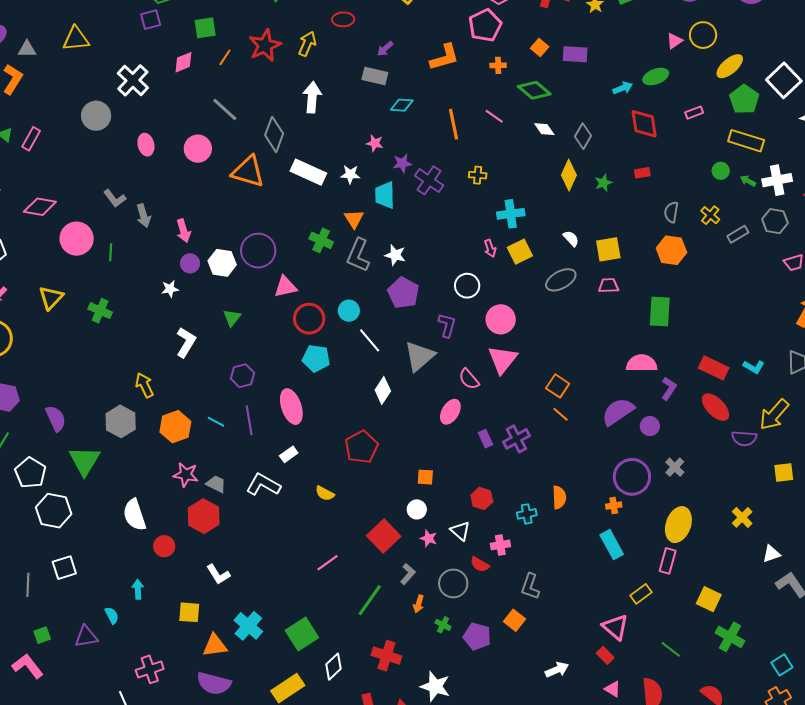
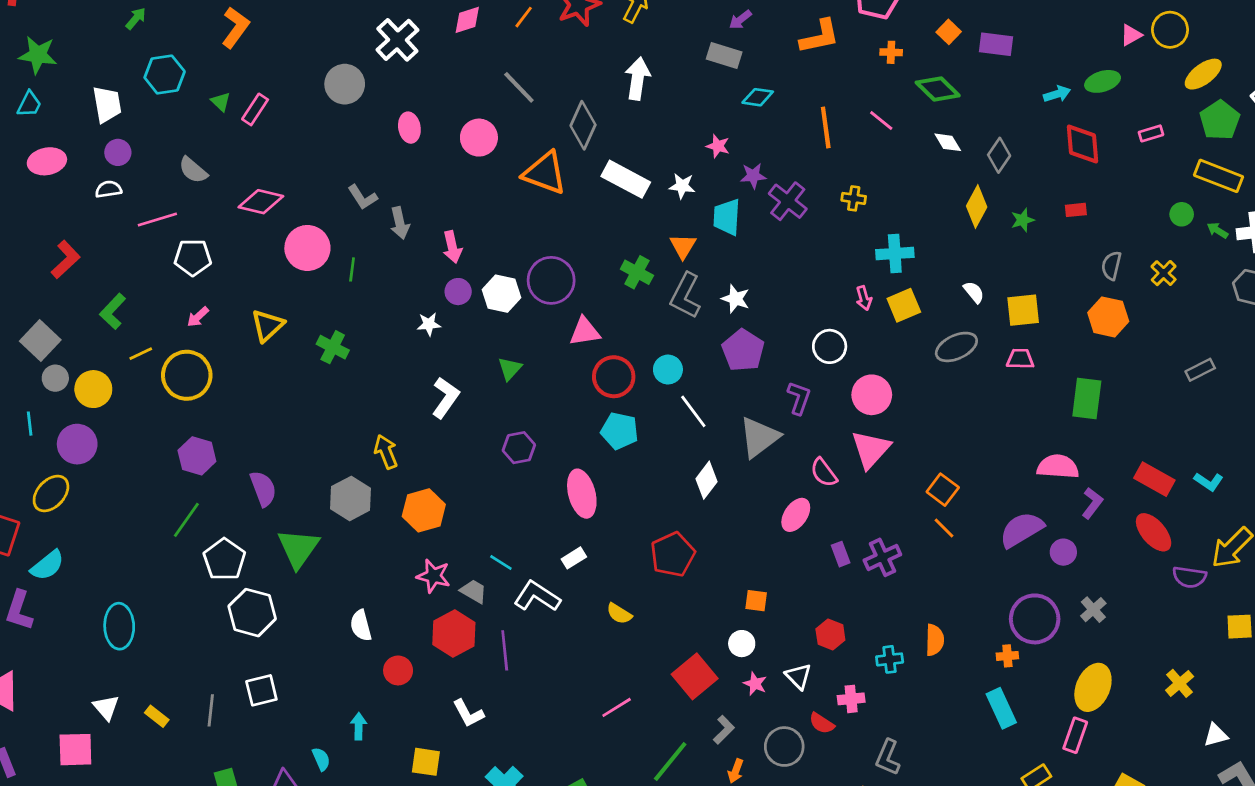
gray rectangle: (738, 234) -> (1200, 370), moved
purple line: (249, 420) -> (505, 650), moved
cyan line: (216, 422) -> (501, 562), moved
white semicircle: (135, 515) -> (361, 626), size x0.7

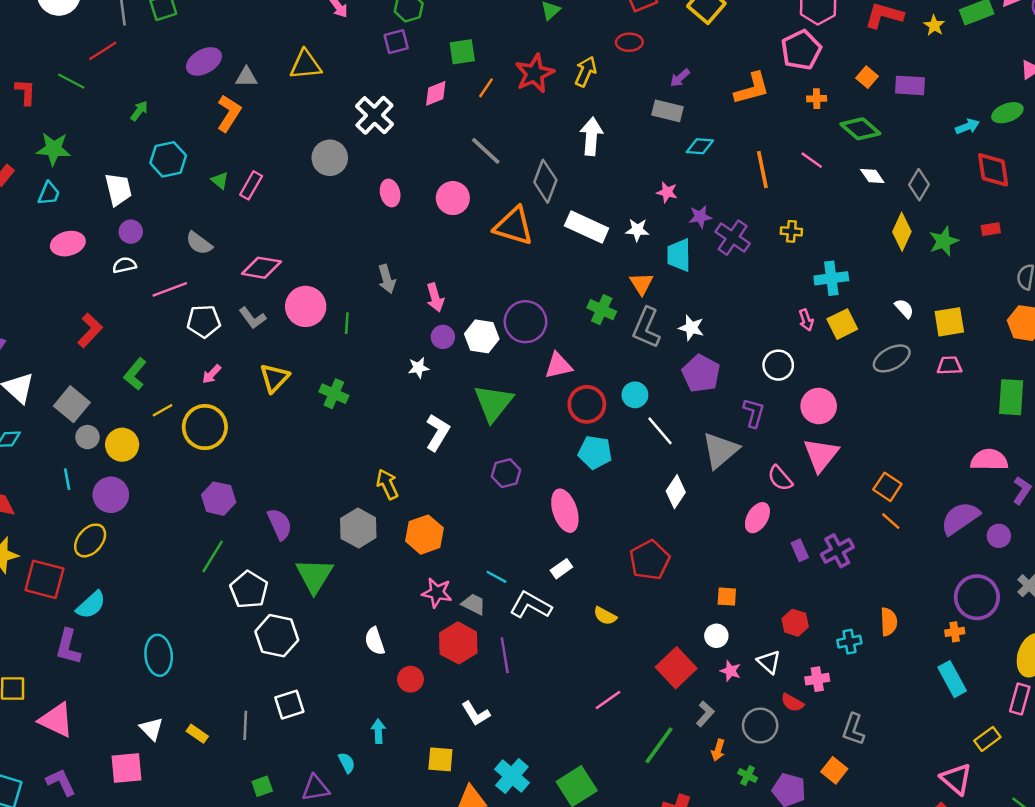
gray L-shape: (363, 197) -> (253, 318), moved
green star: (1022, 220) -> (944, 241), size x1.4
green triangle: (510, 369) -> (493, 403), size x1.8

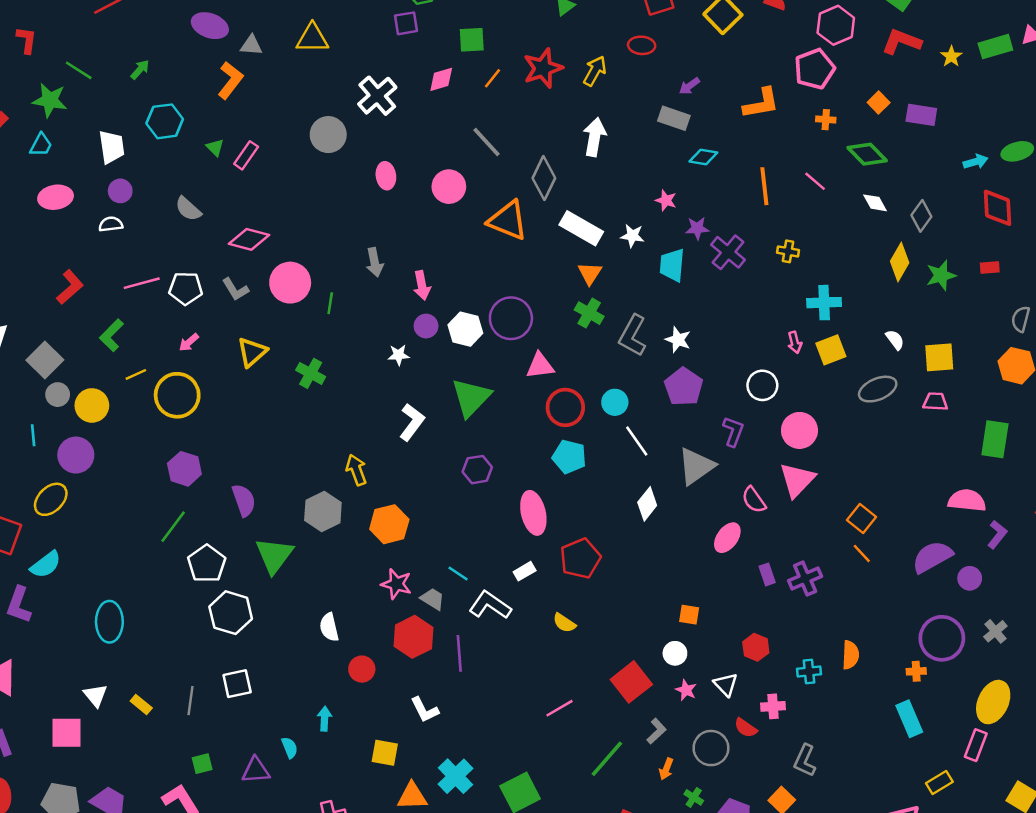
purple ellipse: (204, 61) -> (210, 26), turned 44
green line: (71, 81) -> (79, 70), moved
orange triangle: (641, 284) -> (590, 273), moved
pink line: (170, 289) -> (142, 283), moved
red pentagon: (650, 560) -> (580, 558), moved

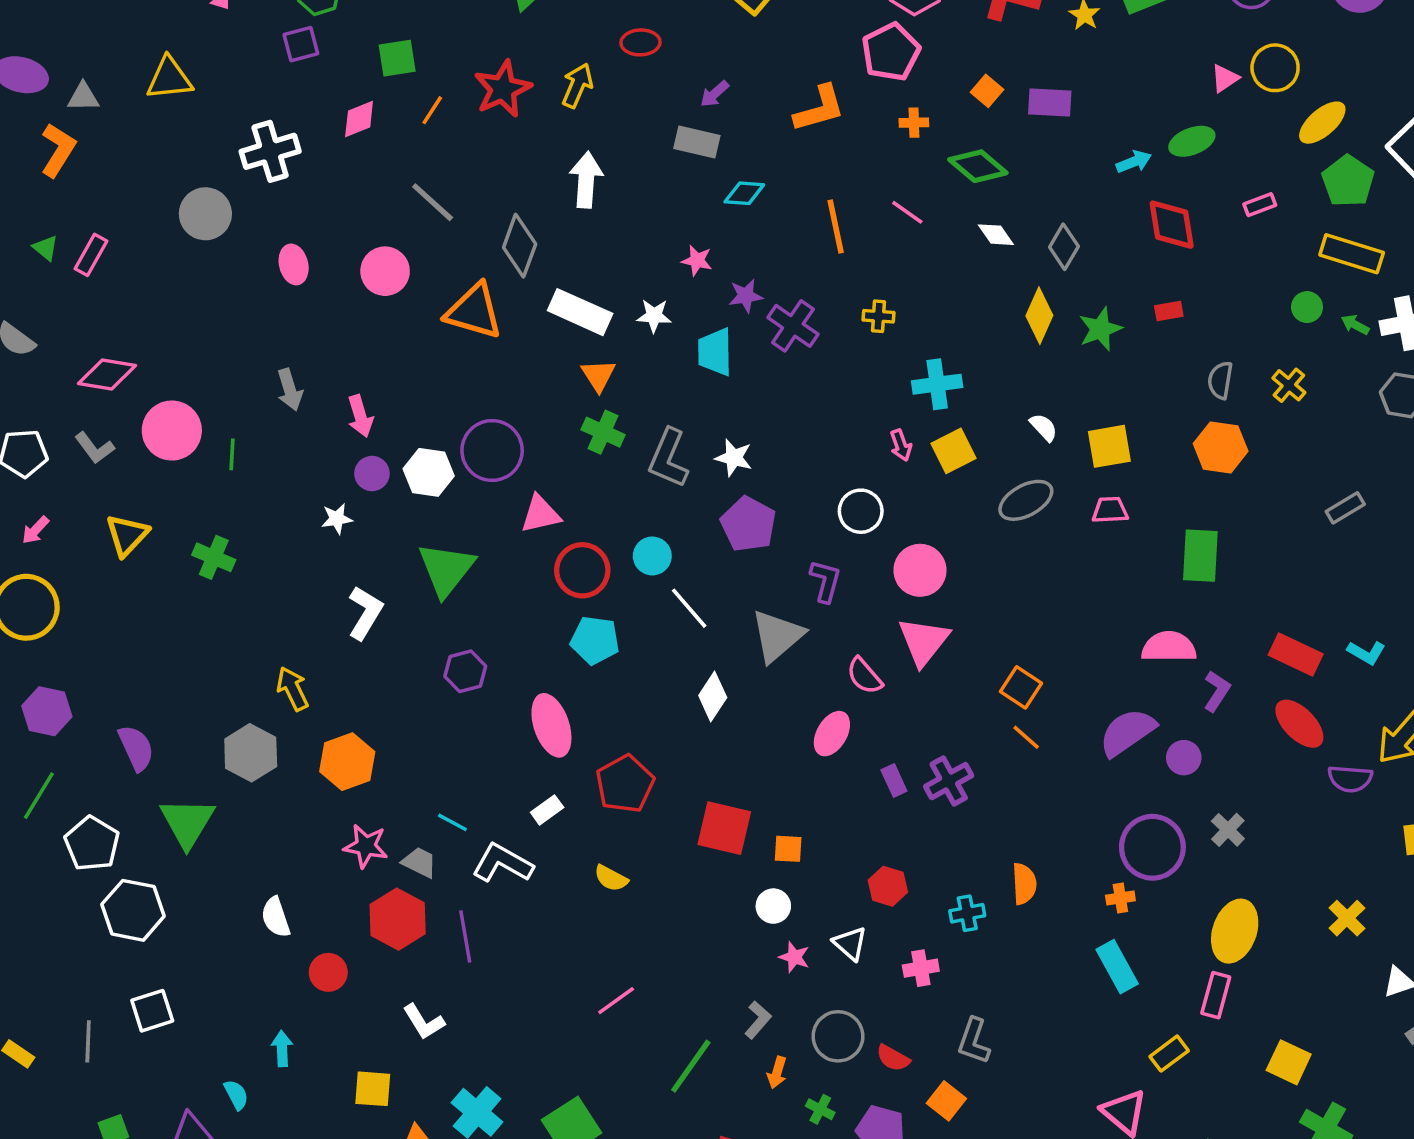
white cross: (377, 96) -> (270, 151), turned 30
red square: (631, 682) -> (724, 828), moved, turned -33
red semicircle: (746, 728) -> (893, 1058), moved

